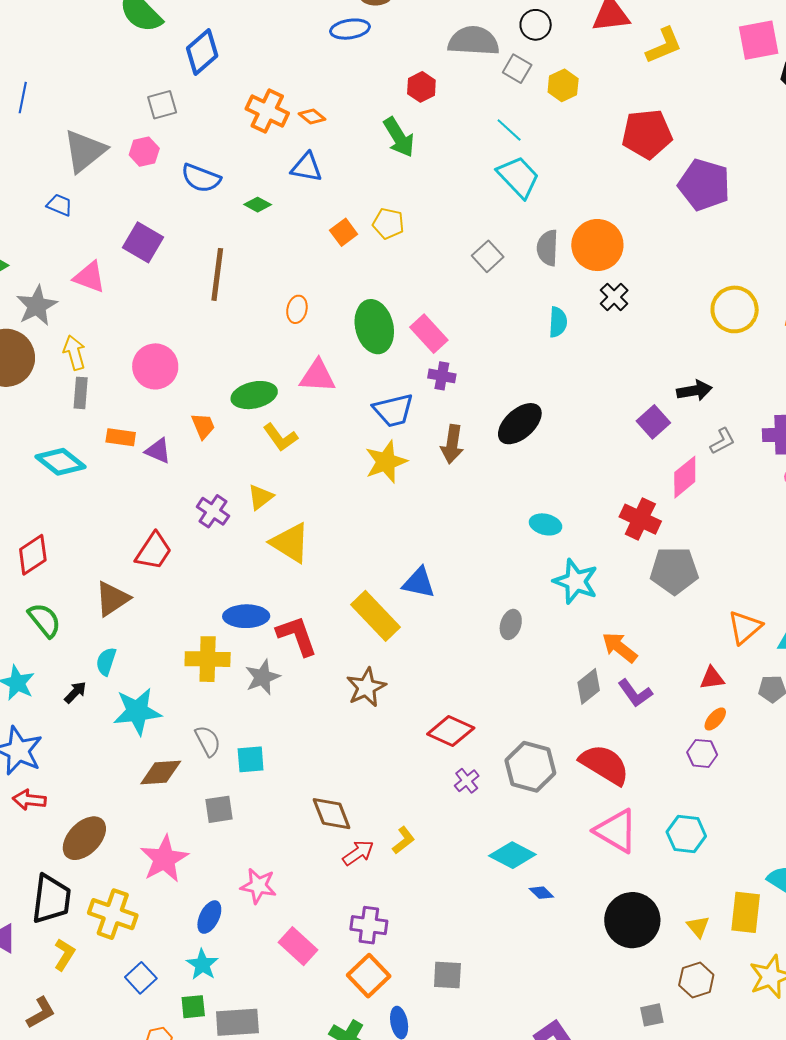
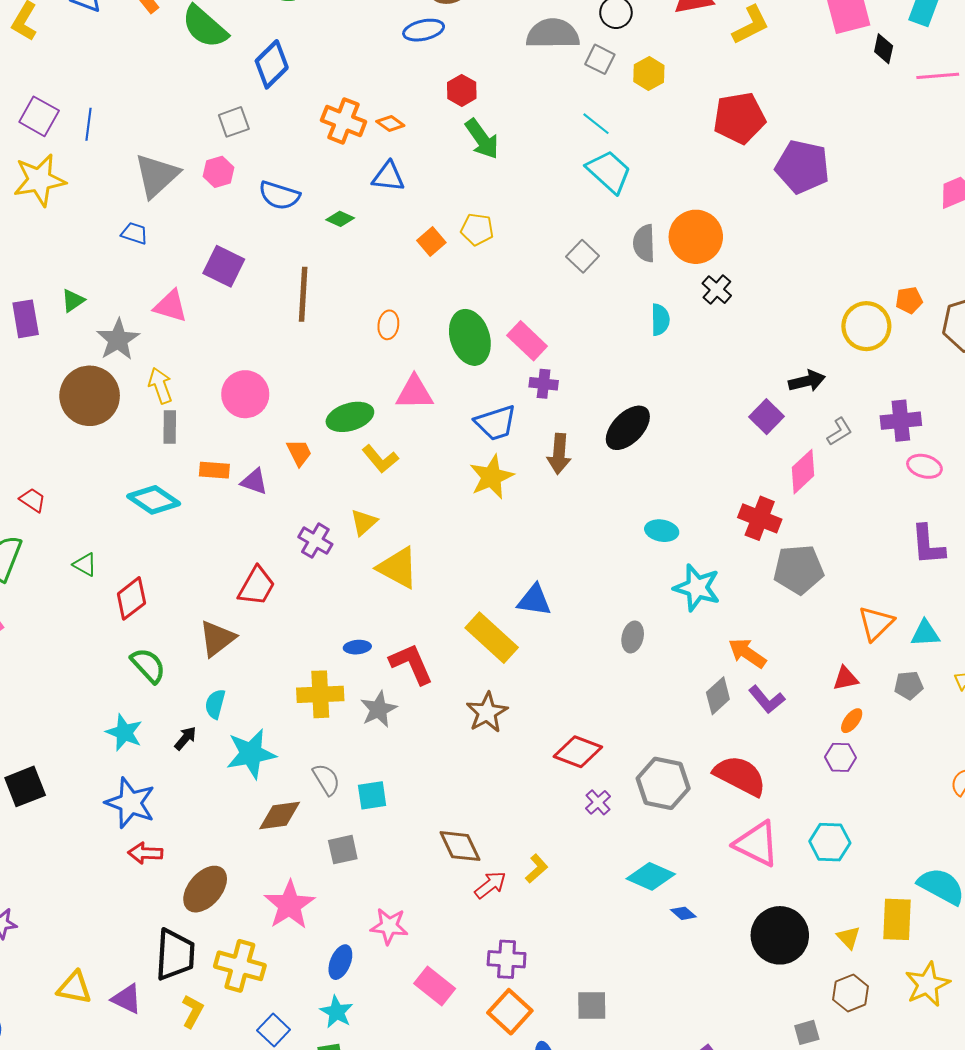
red hexagon: (421, 87) -> (462, 90), moved
yellow circle: (735, 309) -> (866, 326), moved
blue ellipse: (246, 616) -> (357, 647), size x0.6

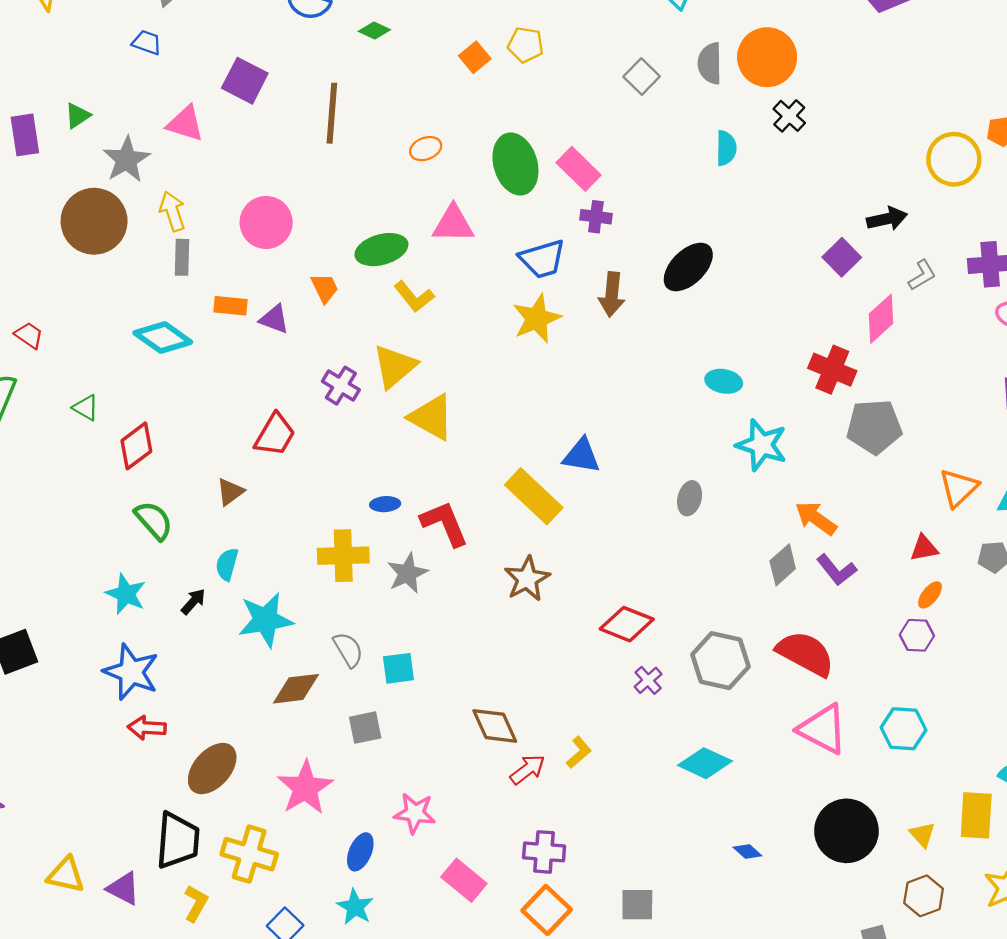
orange ellipse: (388, 325) -> (426, 149), turned 60
yellow triangle: (364, 522) -> (395, 366), size x1.5
brown triangle: (217, 638) -> (230, 492), size x0.7
blue diamond: (683, 913) -> (747, 852), moved

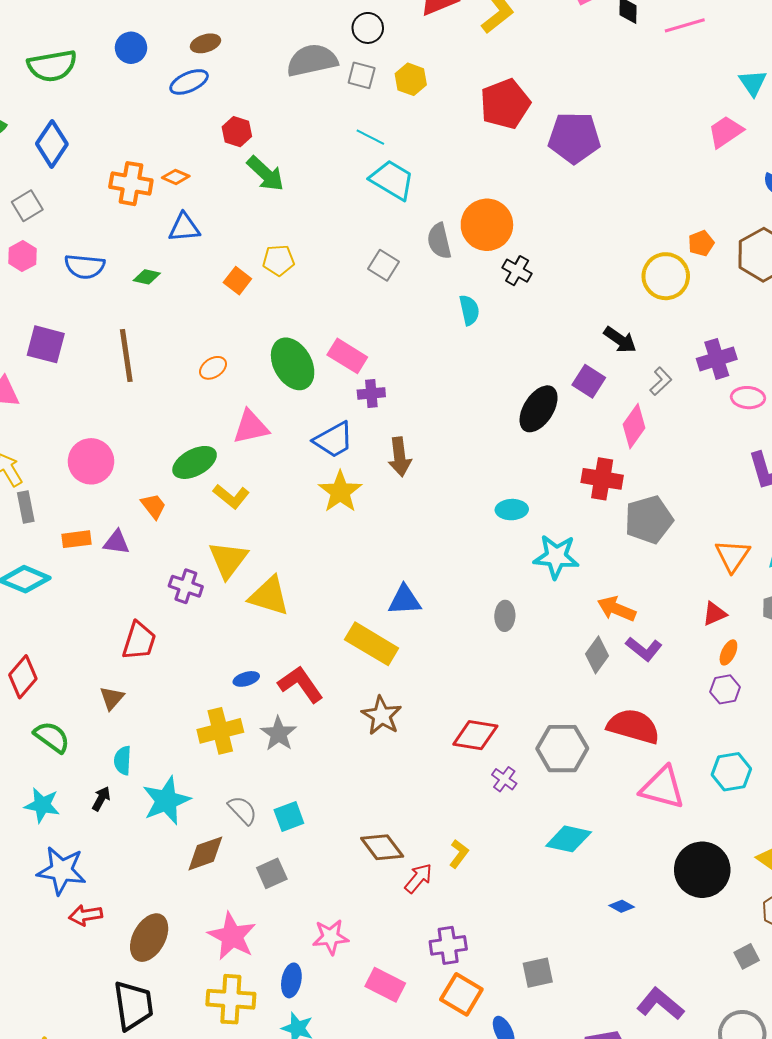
black arrow: (887, 219) -> (620, 340), turned 60
black ellipse: (688, 267) -> (539, 409), moved
yellow cross: (249, 854) -> (231, 999), moved

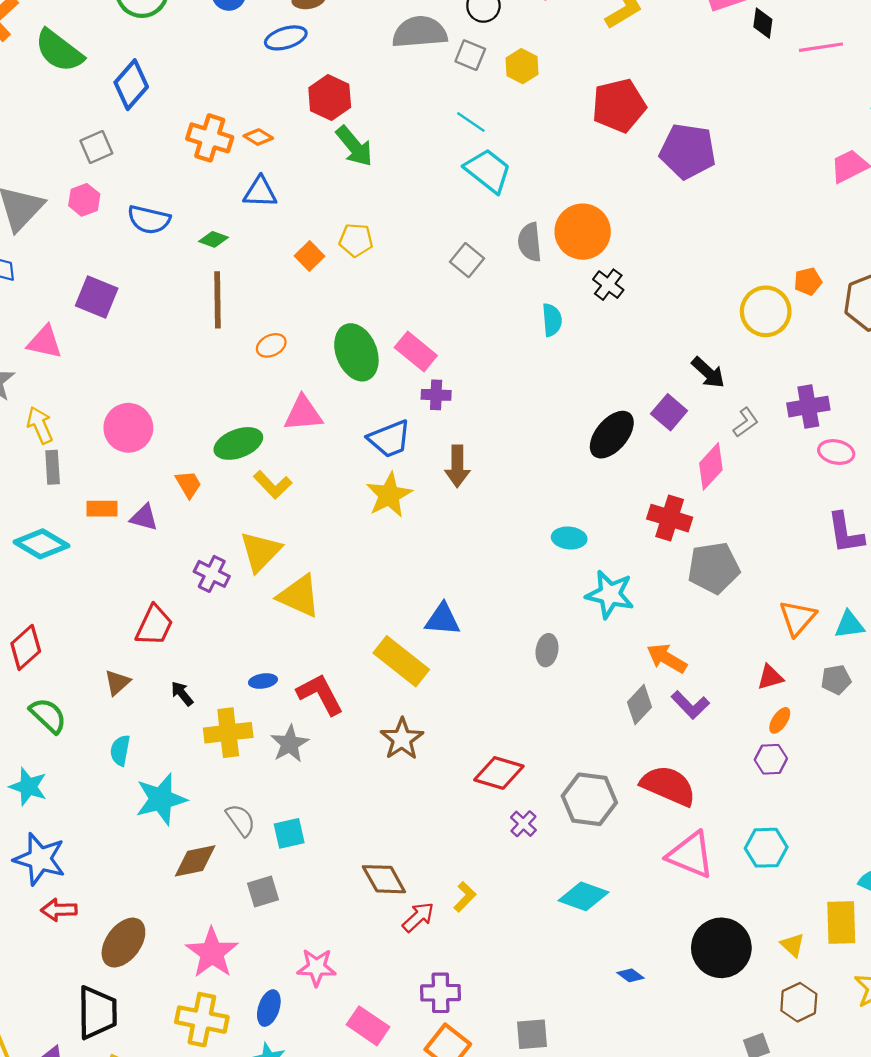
red hexagon: (237, 132) -> (330, 98), size x1.4
brown line: (126, 355) -> (217, 300), moved
black arrow: (101, 799) -> (182, 694), moved, turned -75

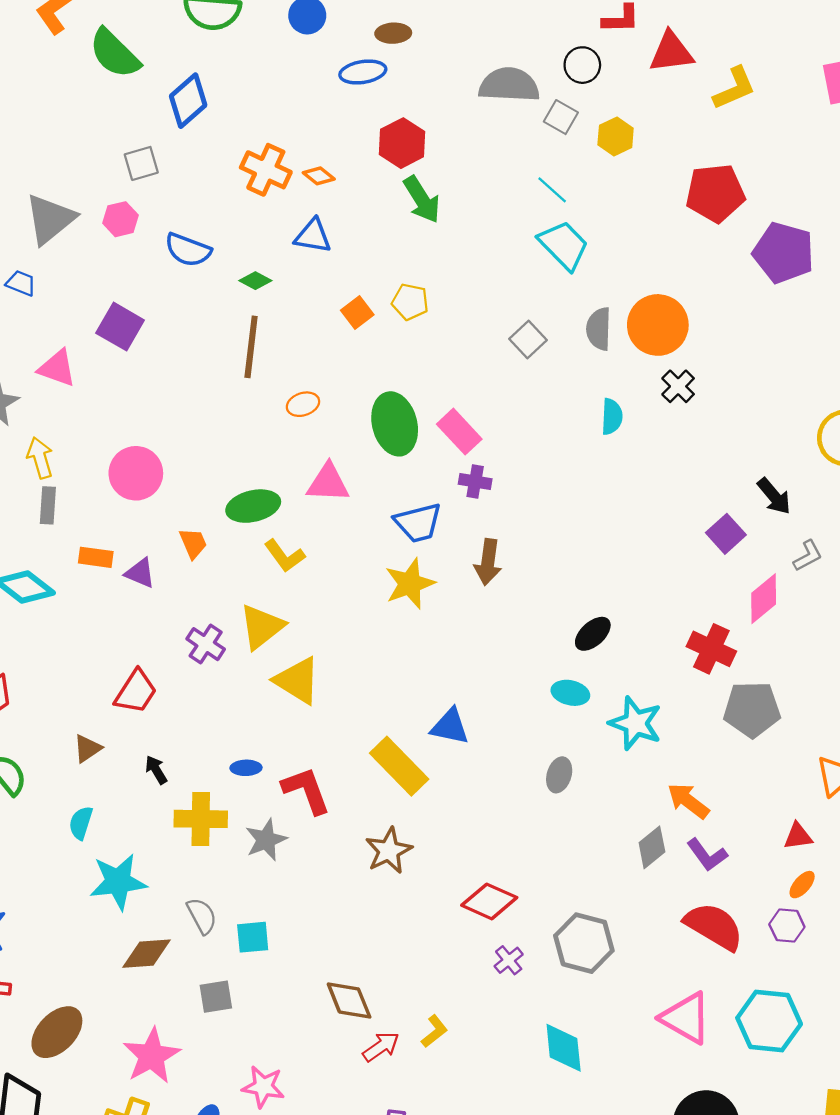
black ellipse: (612, 435) -> (593, 634), moved, size x0.7
cyan ellipse: (569, 538) -> (570, 693), moved
red semicircle: (668, 786) -> (714, 926), moved
cyan hexagon: (766, 848) -> (769, 1021), size x1.4
cyan diamond: (583, 896) -> (564, 1048), turned 57

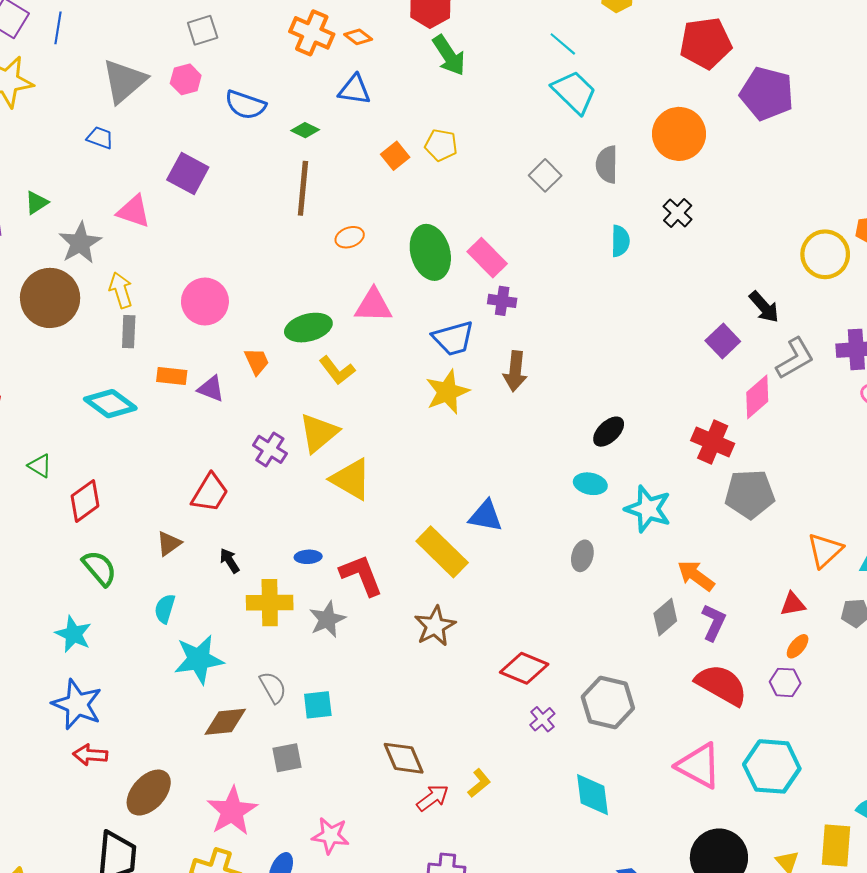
orange circle: (658, 325) -> (679, 134), moved
gray L-shape: (808, 556) -> (795, 358), size x1.5
purple L-shape: (707, 855) -> (714, 622), turned -117

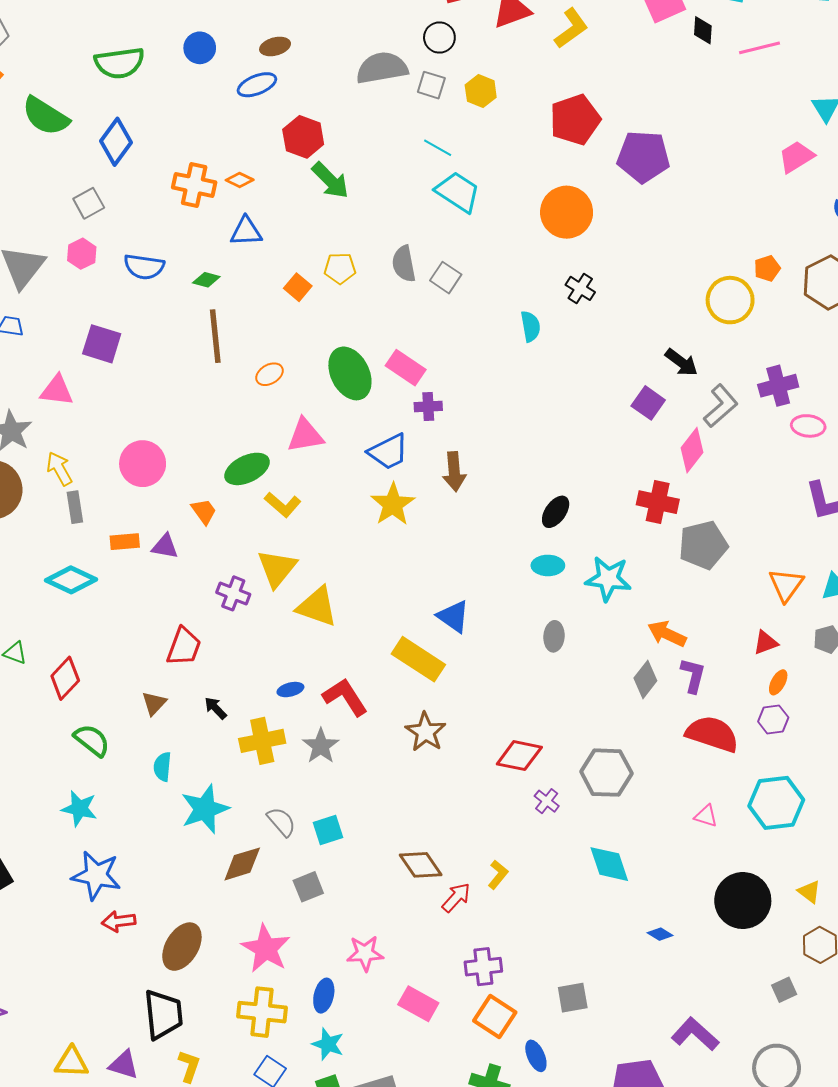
gray semicircle: (607, 165) -> (404, 264), moved
blue triangle: (486, 516) -> (453, 616), turned 36
pink triangle: (699, 766) -> (706, 816), size x0.5

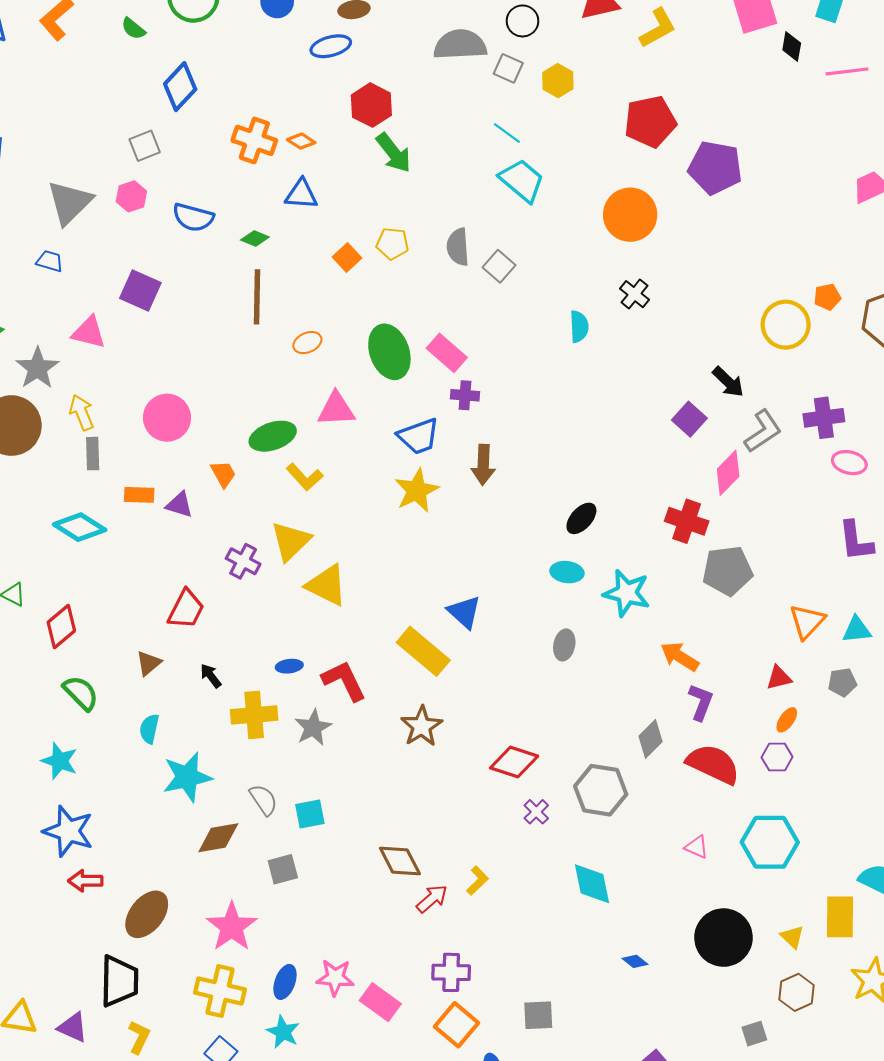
green semicircle: (46, 116) -> (133, 29), moved, size x0.5
gray diamond: (645, 679) -> (651, 739), moved
pink star: (365, 953) -> (335, 978), moved

